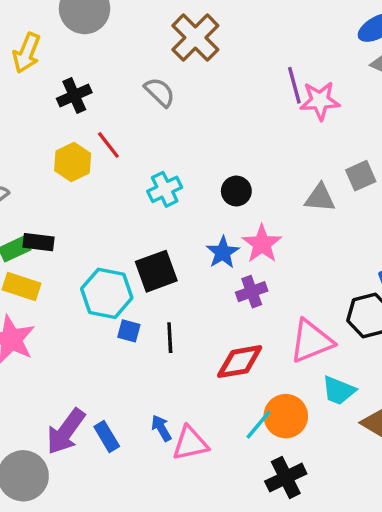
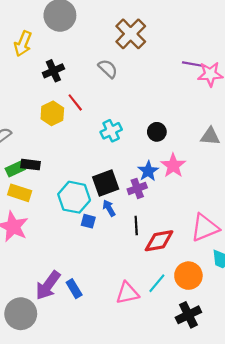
purple line: (294, 85) -> (194, 64), turned -65
purple cross: (252, 292) -> (137, 188), moved
black line: (170, 338) -> (136, 226), moved
cyan line: (258, 425) -> (157, 283), moved
blue arrow: (161, 428) -> (109, 208), moved

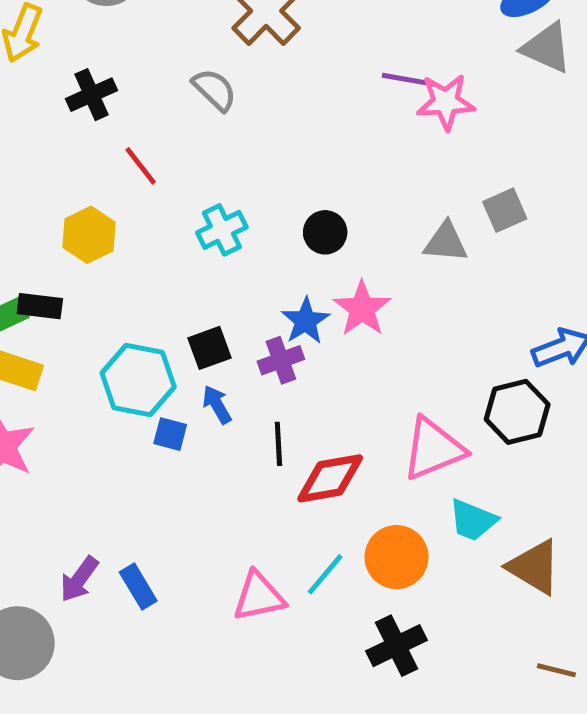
yellow hexagon: (52, 113) -> (89, 235), moved
black square: (106, 183) -> (210, 348), size x0.7
purple arrow: (48, 285) -> (79, 579), size x0.7

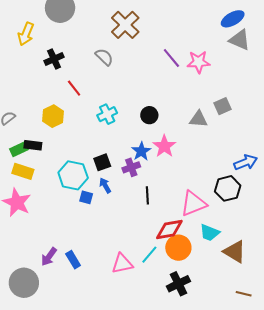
purple line: (409, 80) -> (171, 58), moved, turned 40
black line: (278, 444) -> (147, 195), moved
red diamond: (330, 478) -> (169, 230), moved

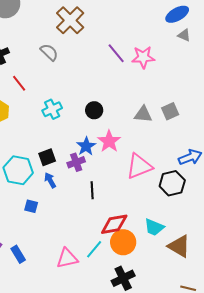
gray triangle: (240, 40) -> (184, 35), size x0.6
gray square: (223, 106) -> (170, 111), moved
blue square: (86, 197) -> (31, 206), moved
pink triangle: (193, 203) -> (139, 166), moved

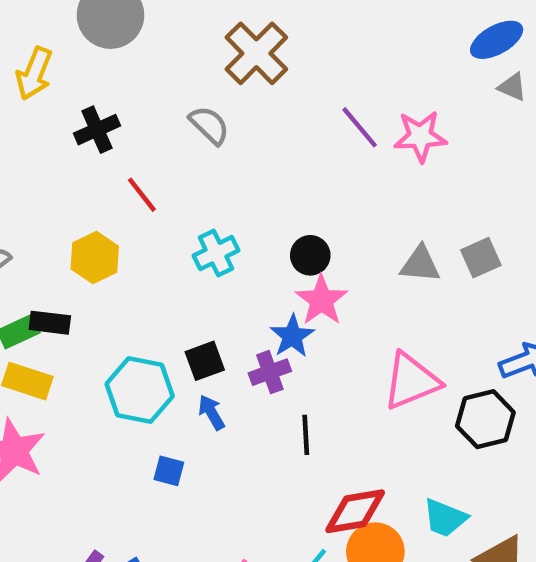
pink star: (109, 141) -> (321, 300), moved

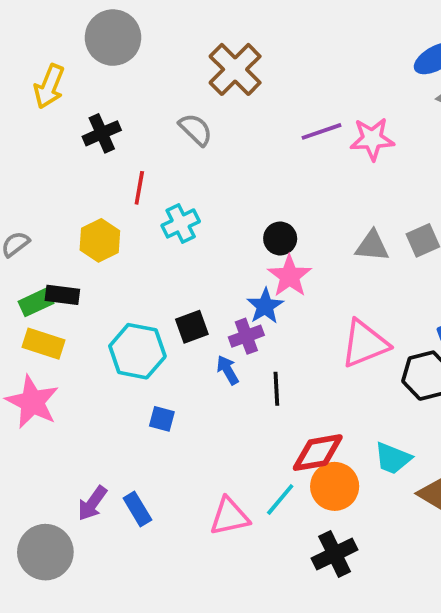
purple line: (360, 127) -> (321, 131), turned -69
red line: (142, 195) -> (139, 188), turned 48
cyan cross: (216, 253) -> (181, 223), moved
blue arrow: (211, 412) -> (228, 370), moved

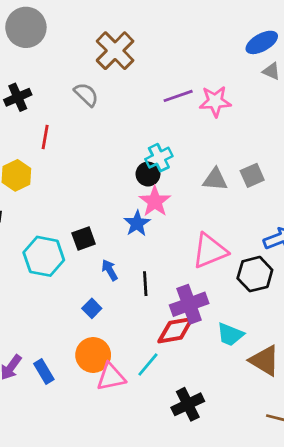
cyan cross: (181, 223) -> (159, 158), moved
purple cross: (246, 336) -> (189, 304), moved, size x1.5
blue square: (162, 419) -> (92, 308), moved, turned 30
orange circle: (335, 486) -> (93, 355), moved

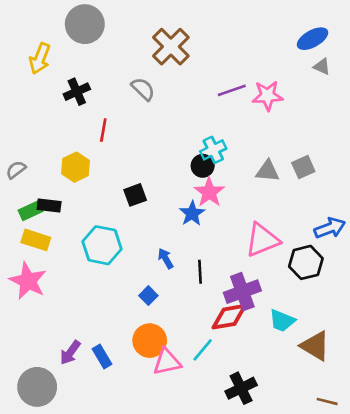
black square: (84, 238) -> (135, 195), moved

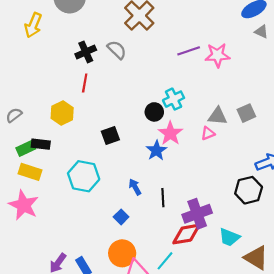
black cross: (77, 92) -> (86, 52), moved
black circle: (203, 166) -> (154, 112), moved
pink triangle: (262, 240) -> (208, 133), moved, size x0.5

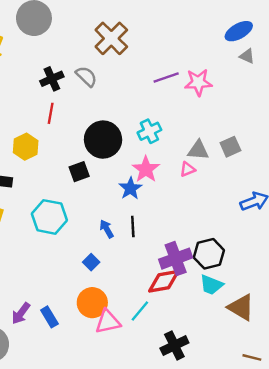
black circle: (154, 112) -> (103, 140), moved, size x1.8
black hexagon: (249, 190) -> (209, 254), moved
black line: (163, 198) -> (133, 226), moved

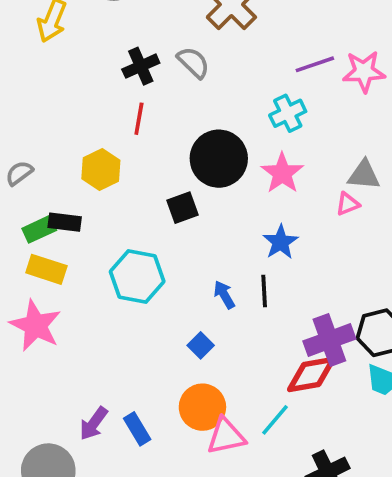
cyan cross: (149, 131) -> (288, 113), moved
pink star: (146, 169) -> (282, 173), moved
blue star: (130, 188) -> (280, 242), moved

